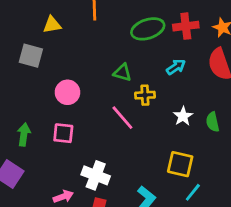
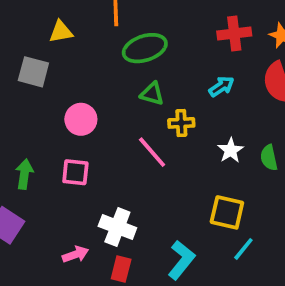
green ellipse: (148, 29) -> (145, 48), moved

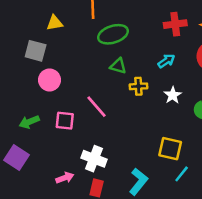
pink circle: (81, 119) -> (50, 80), moved
white star: (231, 150) -> (173, 95), moved
pink line: (152, 152) -> (97, 107), moved
green arrow: (24, 174) -> (29, 122), turned -120

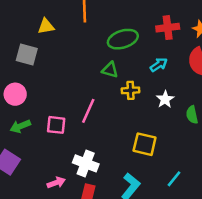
green ellipse: (113, 34) -> (123, 39), moved
pink circle: (50, 80) -> (15, 94), moved
pink line: (97, 107) -> (88, 111), turned 65
yellow square: (170, 149) -> (145, 144), moved

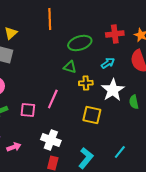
yellow triangle: (46, 26) -> (11, 33), moved, turned -32
white star: (165, 99) -> (113, 90), size x1.6
yellow square: (145, 144) -> (92, 115), moved
pink arrow: (56, 183) -> (14, 147), moved

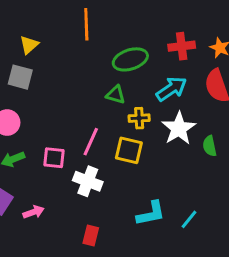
cyan arrow: (108, 63) -> (171, 89), size x1.5
yellow square: (92, 115) -> (129, 150), moved
white cross: (51, 140) -> (88, 181), moved
cyan L-shape: (86, 158) -> (151, 213), moved, turned 40

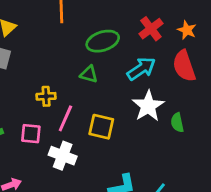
red cross: (182, 46) -> (151, 29), turned -30
yellow cross: (139, 118) -> (46, 96), moved

